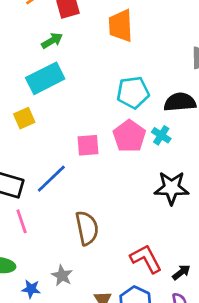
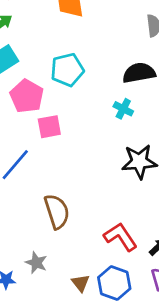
cyan pentagon: (133, 92) -> (67, 70), moved
pink pentagon: (129, 136) -> (27, 96), moved

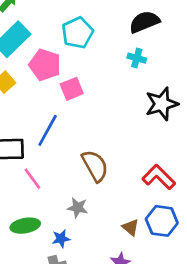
gray star: (36, 263) -> (78, 208), moved

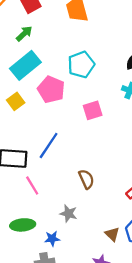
pink square: (72, 89) -> (93, 110), moved
brown semicircle: (95, 166) -> (86, 179), size x0.7

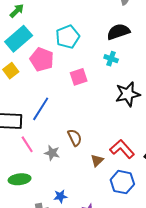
gray star: (68, 214) -> (52, 153), moved
brown triangle: (112, 234) -> (97, 160), moved, turned 32
blue star: (52, 239) -> (60, 196), moved

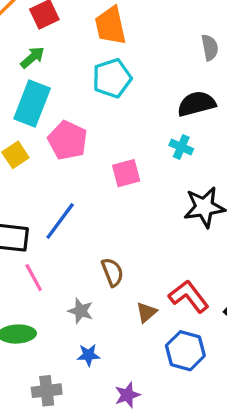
cyan pentagon: (68, 37) -> (112, 78), moved
cyan rectangle: (19, 39) -> (32, 103), turned -32
gray star: (52, 153) -> (81, 311), moved
blue star: (60, 196) -> (88, 355), moved

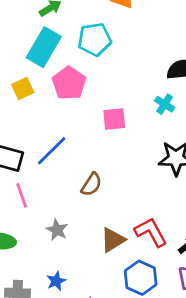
cyan pentagon: (112, 78) -> (95, 39), moved
brown semicircle: (112, 272) -> (91, 184), moved, turned 45
brown triangle: (146, 312) -> (113, 240), size x1.4
blue star: (88, 355) -> (56, 281), moved, turned -30

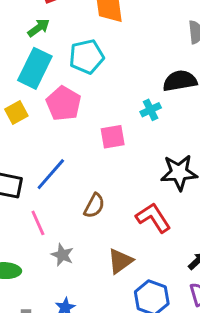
cyan cross: (165, 104) -> (151, 110), moved, turned 36
pink line: (22, 195) -> (38, 223), moved
red L-shape: (151, 232) -> (153, 218), moved

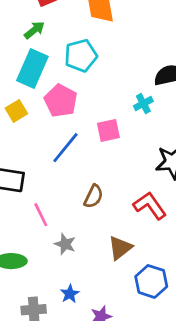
blue line: (51, 174) -> (65, 148), moved

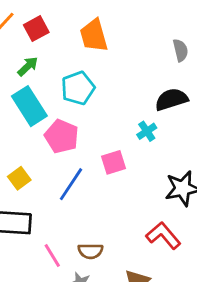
cyan rectangle: (32, 69) -> (29, 106), turned -51
yellow square: (16, 111) -> (19, 178), moved
brown semicircle: (94, 196) -> (90, 251), moved, turned 70

